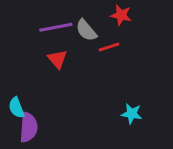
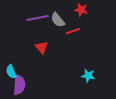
red triangle: (57, 59) -> (42, 47), moved

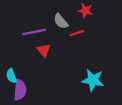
purple line: (38, 18) -> (34, 32), moved
cyan star: (88, 76) -> (93, 80), size x1.5

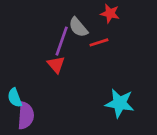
purple line: (34, 32) -> (62, 41), moved, turned -60

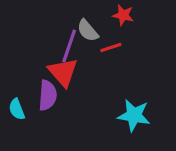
red triangle: (56, 65) -> (63, 72), size x1.5
purple semicircle: (26, 116) -> (48, 95), moved

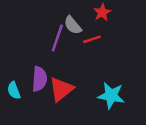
red star: (123, 15) -> (102, 12), turned 30
red triangle: (63, 72) -> (61, 89), moved, turned 32

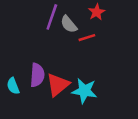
purple line: (57, 38) -> (52, 17), moved
cyan star: (111, 96) -> (84, 91), moved

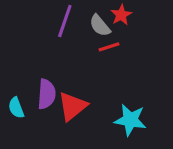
gray semicircle: (69, 24) -> (100, 26), moved
cyan star: (84, 91) -> (130, 120), moved

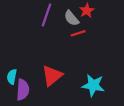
purple semicircle: (47, 94) -> (23, 90), moved
cyan semicircle: (16, 108) -> (12, 77), turned 32

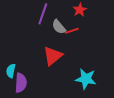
gray semicircle: (72, 18) -> (59, 27), moved
red triangle: (52, 76) -> (53, 56), moved

